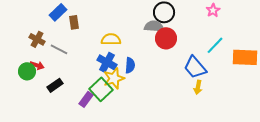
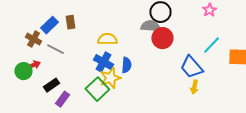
blue rectangle: (58, 12) -> (49, 25), moved
red arrow: (37, 65) -> (33, 65), turned -40
purple rectangle: (86, 99) -> (62, 99), moved

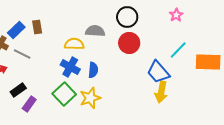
gray semicircle: (150, 26) -> (95, 31), moved
yellow star: (110, 78) -> (90, 98), moved
yellow arrow: (194, 87) -> (161, 92), size x1.5

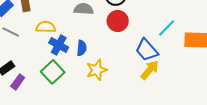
yellow semicircle: (74, 44) -> (46, 27), moved
yellow arrow: (161, 92) -> (150, 70), turned -150
yellow star: (90, 98) -> (97, 70), moved

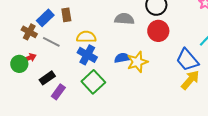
blue cross: (59, 45) -> (87, 55), moved
blue semicircle: (82, 48) -> (122, 58), turned -105
yellow star: (97, 70) -> (137, 62), moved

